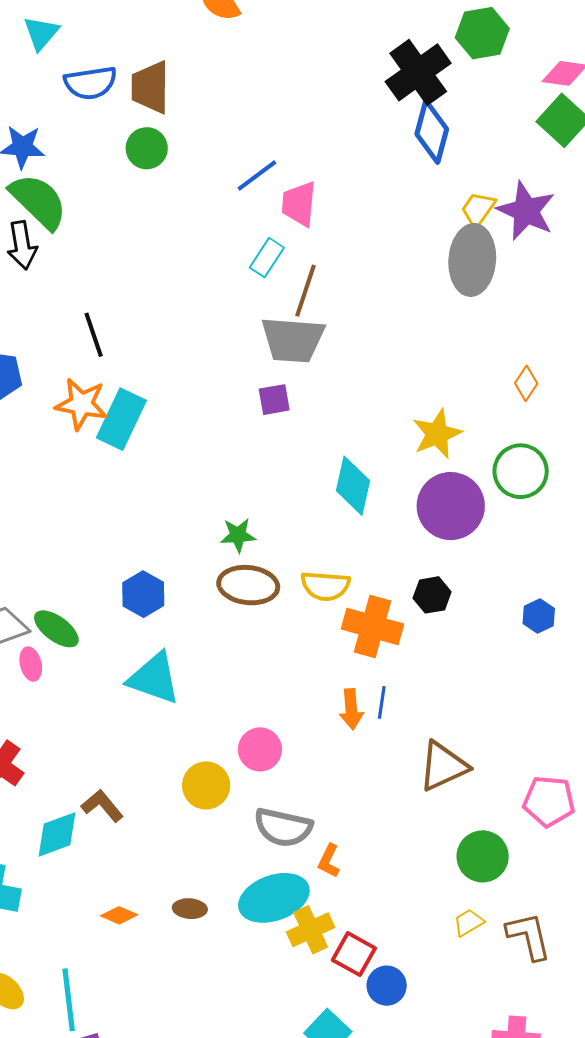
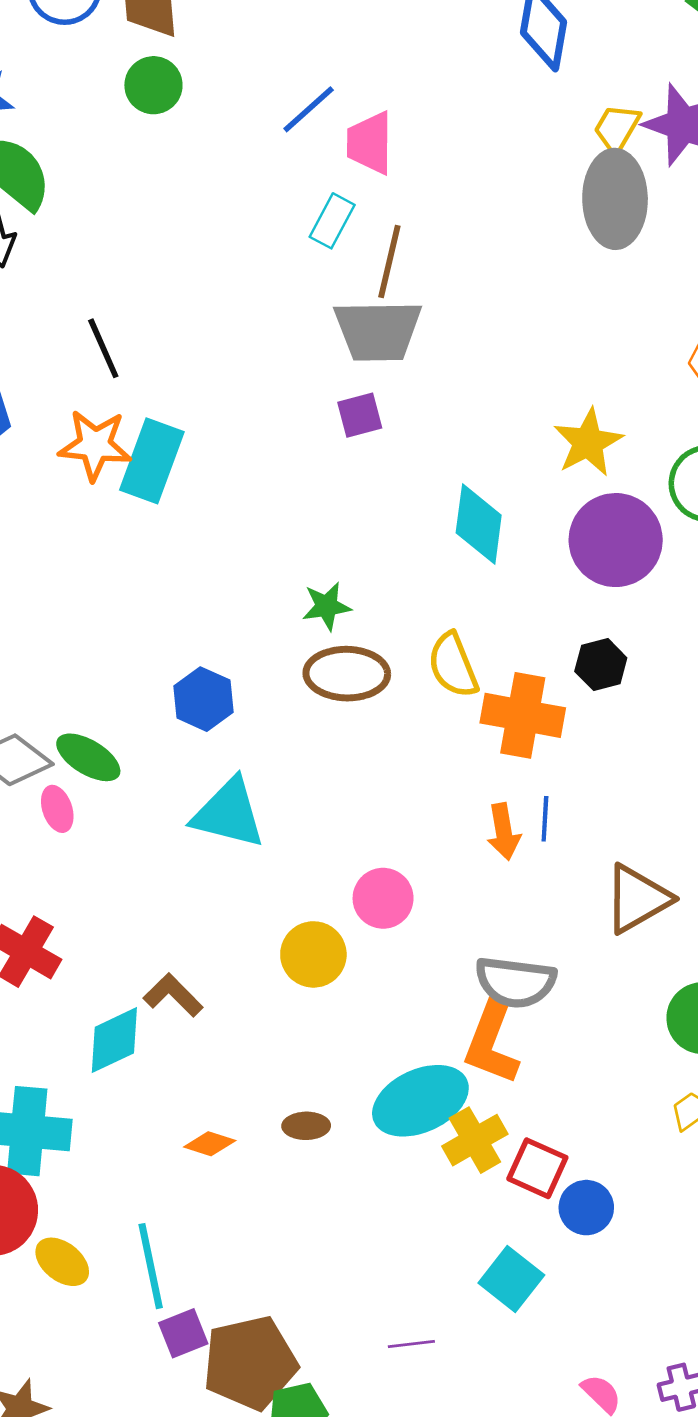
yellow semicircle: (325, 586) -> (453, 665), turned 69
gray semicircle: (283, 827) -> (515, 982), moved
orange L-shape: (329, 861) -> (491, 1043), size x1.8

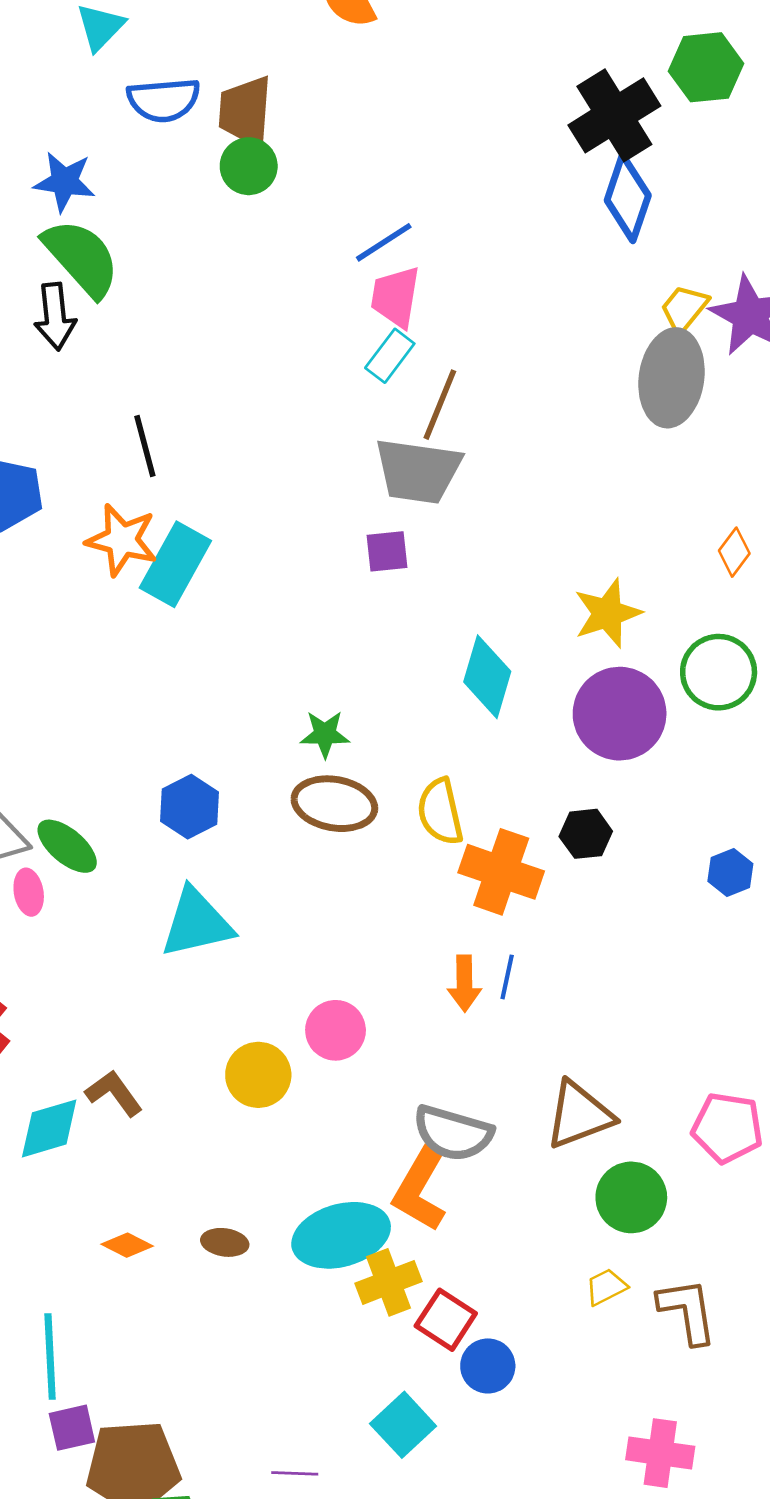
green circle: (153, 85) -> (249, 166), moved
pink trapezoid: (370, 143) -> (395, 297), moved
cyan triangle: (229, 813) -> (197, 923), turned -36
brown triangle: (637, 899) -> (579, 1115), moved

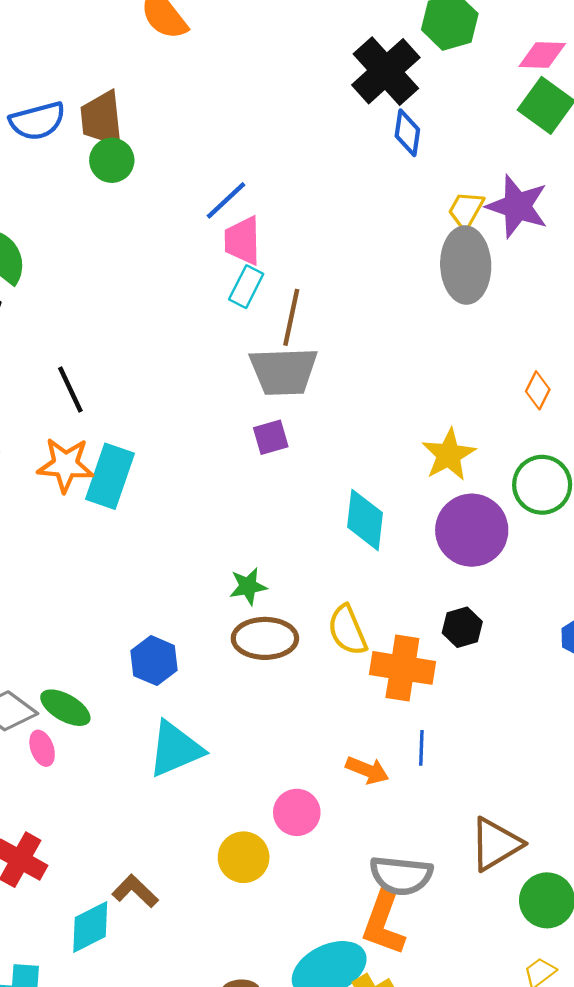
blue diamond: (628, 198) -> (407, 133), size x0.7
orange arrow: (464, 983) -> (367, 770), moved, turned -57

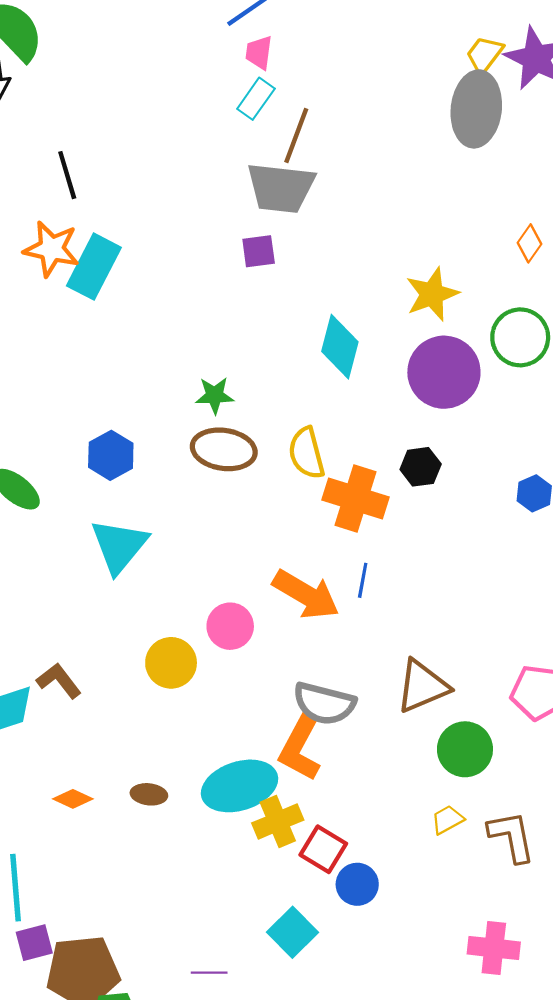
pink trapezoid: (242, 241) -> (259, 53), size x0.7
cyan triangle: (175, 749) -> (119, 546), turned -36
orange arrow: (367, 770) -> (306, 595), size x1.6

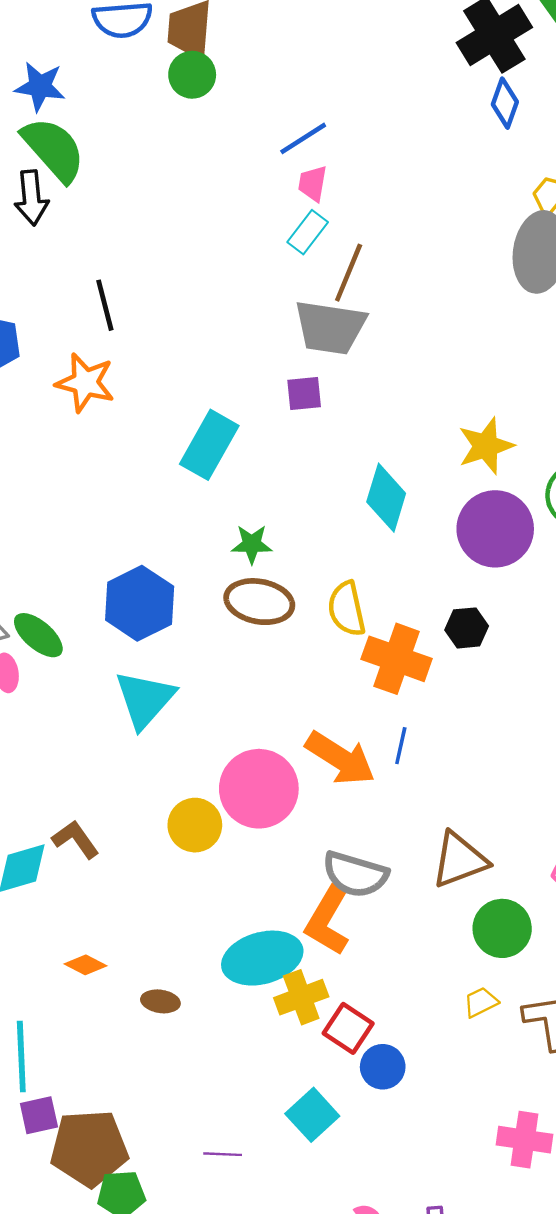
cyan rectangle: (94, 267) -> (209, 445), moved
blue hexagon: (111, 455) -> (140, 603), size x1.4
pink circle: (230, 626) -> (259, 789), size x1.6
brown ellipse: (149, 794) -> (160, 1001), moved

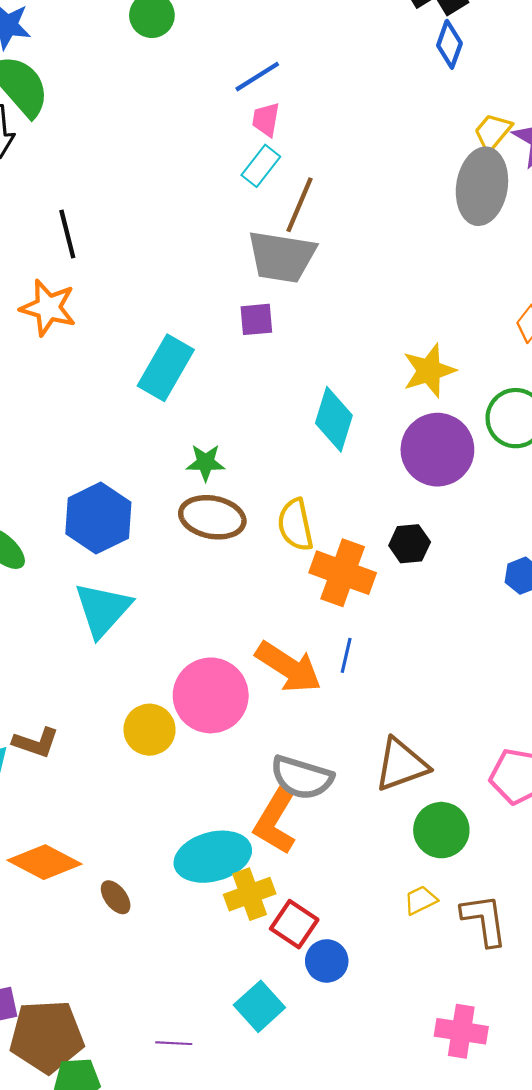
brown L-shape: (76, 839) -> (36, 742), turned 144
orange diamond: (86, 965) -> (44, 862), size x1.8
brown ellipse: (160, 1001) -> (116, 897), turned 44

